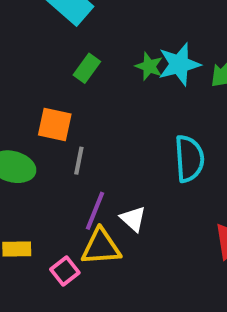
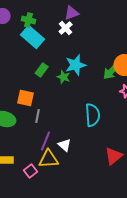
cyan star: (179, 64) -> (76, 65), moved
green star: (149, 66) -> (64, 77), moved

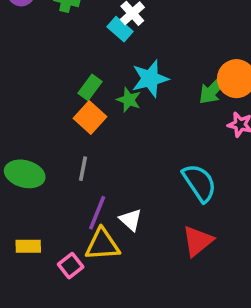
cyan rectangle: (33, 37) -> (120, 29), moved, size x0.6
orange square: (26, 98) -> (90, 117), moved, turned 30
cyan semicircle: (93, 115) -> (199, 183), moved, turned -30
red triangle: (114, 156) -> (198, 241), moved

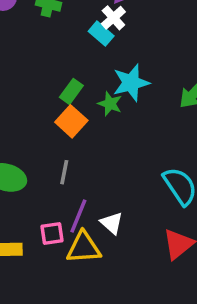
pink square: (71, 266) -> (52, 234), moved, turned 30

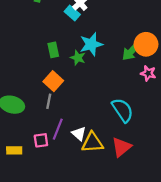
green rectangle: (71, 91) -> (53, 50), turned -48
orange square: (71, 121) -> (53, 81), moved
yellow triangle: (84, 248) -> (92, 143), moved

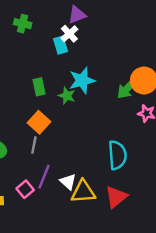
cyan rectangle: (72, 13) -> (60, 45), turned 32
cyan semicircle: (123, 110) -> (117, 155), turned 30
pink square: (41, 140) -> (25, 189), turned -32

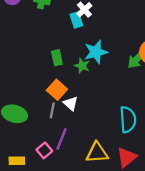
white triangle: (68, 182) -> (71, 103), moved

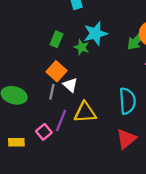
green rectangle: (57, 58) -> (56, 39), turned 35
yellow triangle: (97, 153) -> (85, 112), moved

